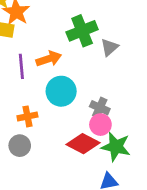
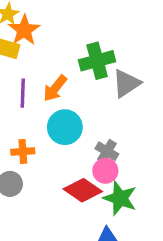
gray triangle: (109, 47) -> (126, 83), size x1.4
orange arrow: (49, 59) -> (55, 88), turned 140

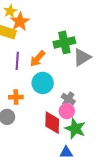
red diamond: (83, 190) -> (52, 123), turned 55

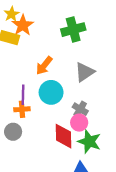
green cross: (64, 42) -> (73, 30), moved
gray triangle: (82, 57) -> (85, 72), moved
purple line: (17, 61) -> (23, 95), moved

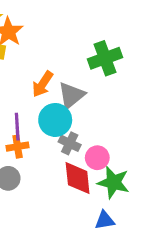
green cross: (73, 30) -> (105, 58), moved
gray triangle: (85, 72) -> (71, 95), moved
gray cross: (80, 109) -> (70, 143), moved

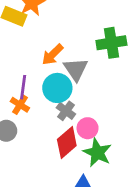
gray triangle: (71, 95) -> (76, 69), turned -36
orange cross: (18, 147) -> (20, 105), turned 30
red diamond: (78, 178) -> (67, 143), turned 44

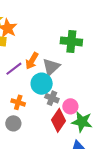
green cross: (111, 43) -> (71, 41), turned 30
gray triangle: (76, 69) -> (51, 67), turned 36
purple line: (23, 87) -> (14, 69), moved, turned 60

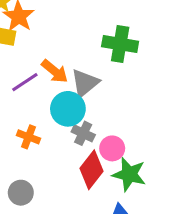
orange arrow: (32, 61) -> (55, 71), turned -84
gray circle: (13, 123) -> (21, 193), moved

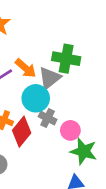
green cross: (120, 44) -> (66, 59), moved
red diamond: (91, 170) -> (22, 132), moved

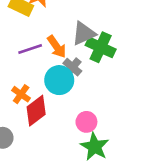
gray triangle: (50, 78) -> (84, 33), moved
gray cross: (48, 118) -> (72, 67), moved

